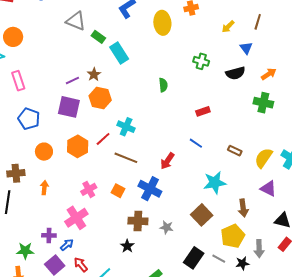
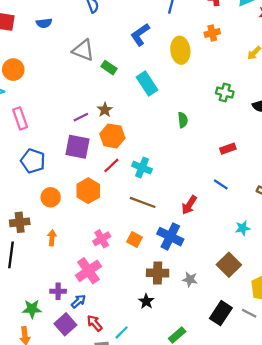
cyan rectangle: (119, 53) -> (147, 83), moved
red line: (103, 139) -> (111, 165), moved
cyan star: (215, 183) -> (243, 228), size x0.6

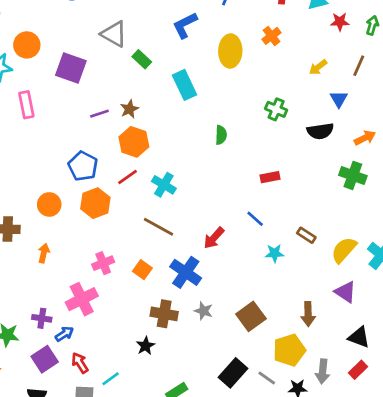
orange cross: (212, 33) -> (271, 36), turned -32
purple square: (78, 147) -> (71, 68), moved
blue pentagon: (33, 161) -> (83, 166), moved
cyan star: (243, 228) -> (275, 253), moved
gray star: (190, 279) -> (204, 311), moved

